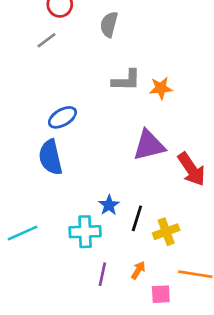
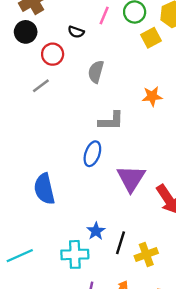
orange star: (161, 88) -> (152, 96), moved
blue ellipse: (62, 117) -> (92, 154), moved, turned -40
purple triangle: (149, 145) -> (131, 178), turned -44

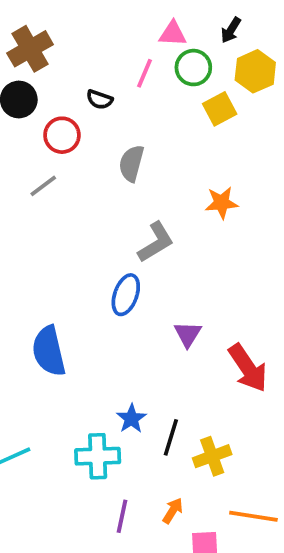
gray L-shape: (111, 121) -> (156, 242), turned -32
purple triangle: (131, 178) -> (188, 334), size x0.6

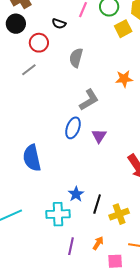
purple triangle: (188, 334) -> (99, 136), moved

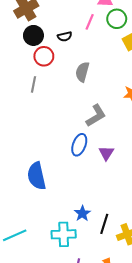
black circle: (16, 24) -> (33, 35), moved
black semicircle: (59, 24) -> (65, 36), turned -32
gray line: (29, 70) -> (33, 84), turned -42

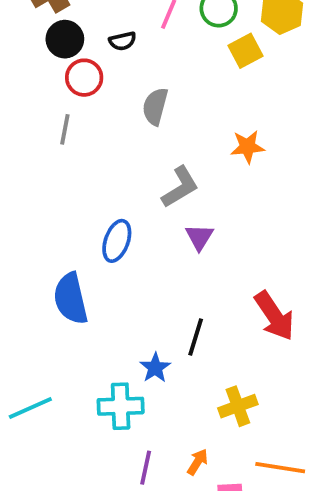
blue ellipse: (79, 145) -> (117, 241), moved
purple triangle: (106, 153) -> (199, 237), moved
black line: (104, 224) -> (196, 337), moved

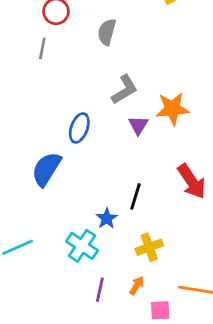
orange star: (247, 147) -> (173, 109), moved, size x1.4
blue semicircle: (71, 299) -> (46, 169), turned 45
cyan cross: (121, 406) -> (82, 246), turned 36
yellow cross: (238, 406) -> (149, 247), moved

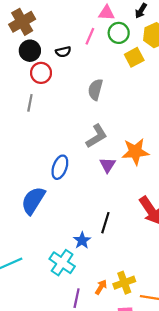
gray semicircle: (107, 32) -> (95, 90), moved
yellow cross: (149, 247) -> (124, 283), moved
orange arrow: (137, 286) -> (101, 287), moved

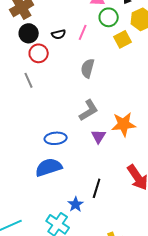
pink line: (90, 36) -> (83, 32), moved
gray line: (30, 103) -> (29, 80), turned -35
blue ellipse: (60, 167) -> (56, 138), turned 65
blue semicircle: (33, 201) -> (49, 167), moved, turned 40

